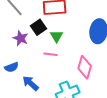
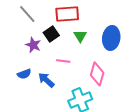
green triangle: (57, 36) -> (80, 36), moved
blue arrow: (31, 83) -> (46, 80), moved

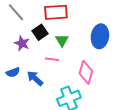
green triangle: (80, 36) -> (62, 40), moved

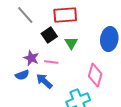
purple star: (22, 43) -> (31, 58), moved
pink line: (52, 59) -> (51, 62), moved

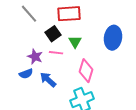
pink line: (51, 62) -> (56, 53), moved
pink diamond: (95, 75) -> (86, 71), moved

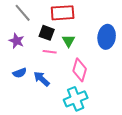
black square: (53, 34) -> (47, 33), turned -35
purple star: (35, 57) -> (17, 41), moved

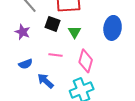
pink line: (50, 52) -> (56, 55), moved
blue arrow: (42, 79) -> (46, 81), moved

